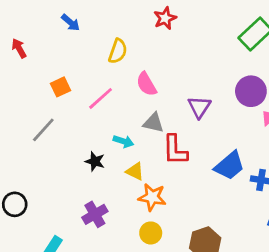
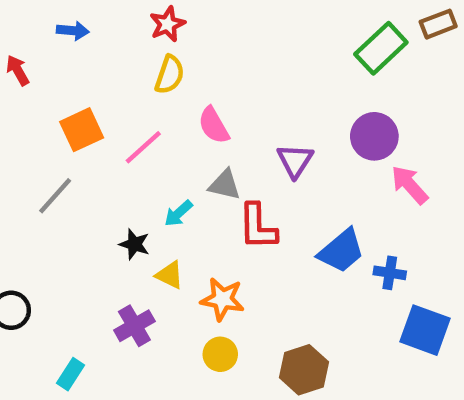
red star: (165, 18) -> (167, 24), moved
blue arrow: (71, 23) -> (73, 31), moved, turned -36
orange square: (61, 87) -> (82, 130), size x1.4
cyan arrow: (124, 141) -> (178, 213), turned 120
yellow triangle: (135, 171) -> (170, 275), moved

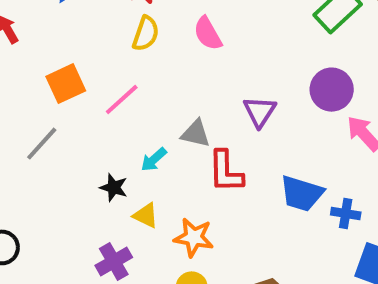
pink semicircle: (214, 125) -> (208, 34), moved
blue trapezoid: (341, 251) -> (302, 193), turned 57

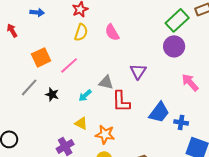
purple circle: (332, 90) -> (174, 46), moved
black star: (114, 188) -> (52, 94), moved
blue trapezoid: (302, 193) -> (159, 112), turned -70

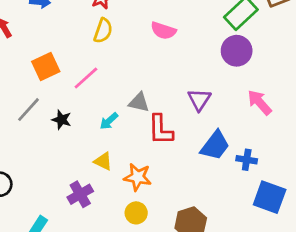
pink semicircle: (112, 32) -> (163, 31), moved, turned -42
purple triangle: (138, 71) -> (199, 100), moved

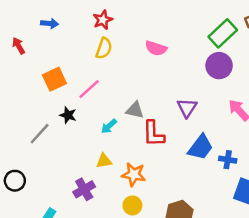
gray line: (28, 110) -> (40, 134), moved
black star: (62, 120) -> (68, 115), moved
yellow triangle: (103, 161) -> (104, 161), turned -35

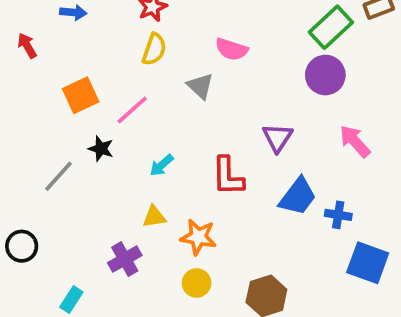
gray triangle: (135, 110) -> (200, 86), moved, turned 30

